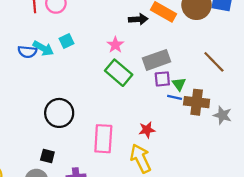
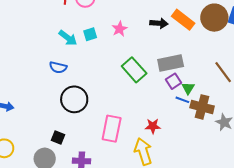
pink star: (115, 45) -> (119, 29), moved
blue semicircle: (27, 52) -> (58, 67), moved
purple square: (162, 79) -> (173, 81), turned -35

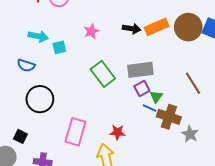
orange rectangle: (183, 20) -> (157, 27), turned -65
cyan square: (90, 34) -> (59, 47), moved
cyan arrow: (68, 38) -> (38, 36), turned -30

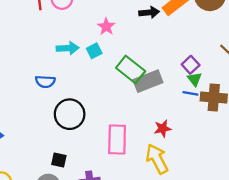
cyan arrow: (38, 36) -> (68, 48), moved
cyan square: (59, 47) -> (94, 51), moved
gray rectangle: (140, 70) -> (148, 81), moved
purple square: (142, 88) -> (191, 65), moved

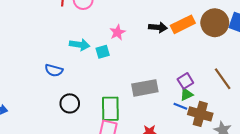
green rectangle: (131, 69) -> (110, 109), moved, turned 40
green triangle: (195, 79) -> (186, 94), turned 32
black circle: (70, 114) -> (70, 103), size x0.7

